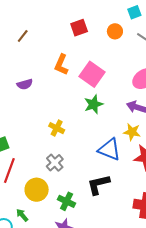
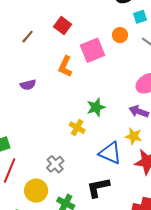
red square: (79, 28) -> (63, 26), moved, turned -36
pink square: (92, 74) -> (93, 50), moved, turned 30
yellow cross: (57, 128) -> (77, 128), moved

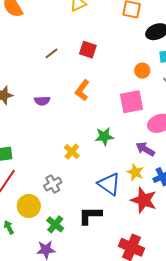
red square: (63, 26) -> (88, 50), turned -30
pink square: (93, 50) -> (131, 102), moved
yellow cross: (77, 128) -> (72, 152), moved

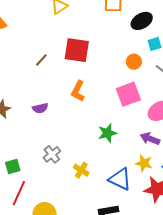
red square: (88, 50) -> (77, 50), size x1.5
yellow cross: (72, 152) -> (81, 170), moved
gray cross: (53, 184) -> (52, 154), moved

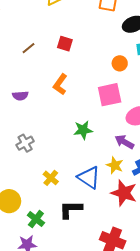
red square: (77, 50) -> (65, 44), size x0.6
yellow cross: (81, 170) -> (51, 178), moved

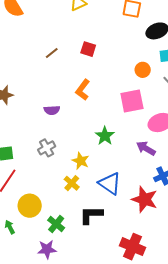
purple semicircle: (20, 96) -> (52, 110), moved
green star: (83, 130) -> (105, 136), turned -30
yellow star: (115, 165) -> (81, 161), moved

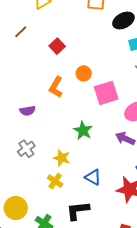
red square: (88, 49) -> (57, 46), turned 35
brown line: (52, 53) -> (21, 32), moved
orange circle: (143, 70) -> (84, 73), moved
blue triangle: (110, 183) -> (93, 177), size x0.7

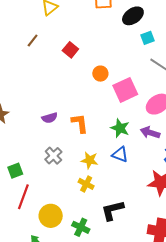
orange L-shape: (56, 87) -> (80, 123), moved, turned 150
green star: (83, 130) -> (120, 128), moved
blue triangle: (93, 177) -> (120, 154), moved

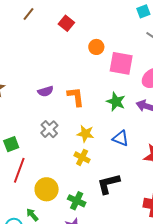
pink square: (125, 90) -> (121, 63), turned 35
blue triangle: (120, 154) -> (121, 138), moved

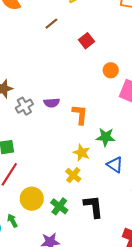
green star: (116, 102) -> (106, 137), moved, turned -30
gray cross: (49, 129) -> (24, 106), moved
black L-shape: (108, 184) -> (93, 206), turned 85
green cross: (77, 201) -> (59, 206), moved

